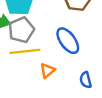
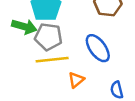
gray pentagon: (21, 30) -> (48, 37), turned 30

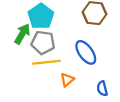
green arrow: (24, 27) -> (22, 34), turned -75

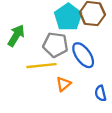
cyan pentagon: (41, 16) -> (68, 17), moved
gray pentagon: (43, 43) -> (55, 45), moved

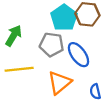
yellow line: (42, 66) -> (19, 69), moved
orange triangle: (64, 84) -> (59, 83), size x1.6

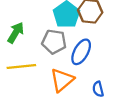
blue ellipse: (78, 55) -> (81, 52), turned 65

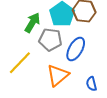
green arrow: (16, 33) -> (32, 23), moved
yellow line: (21, 67) -> (20, 63), turned -40

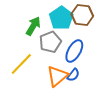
gray pentagon: (50, 40) -> (50, 42), turned -30
blue semicircle: (91, 84) -> (73, 75), moved, turned -128

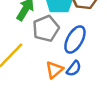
orange triangle: (57, 76) -> (54, 70), size x0.7

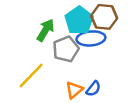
blue ellipse: (75, 40) -> (91, 38), moved, turned 56

